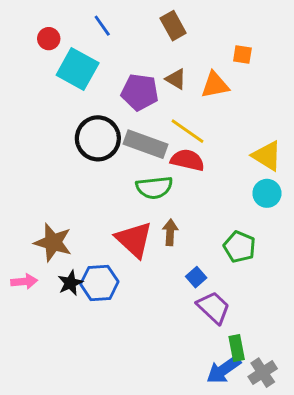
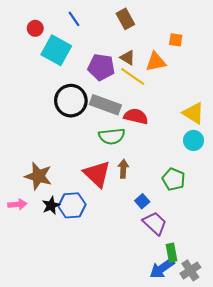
yellow line: (187, 131) -> (133, 77), moved

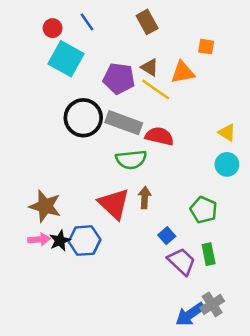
red circle: (35, 28) -> (53, 28), moved
yellow triangle: (194, 113) -> (227, 133), size x0.7
pink arrow: (17, 204) -> (39, 239), moved
green rectangle: (171, 253) -> (209, 254), moved
gray cross: (190, 270) -> (212, 304), moved

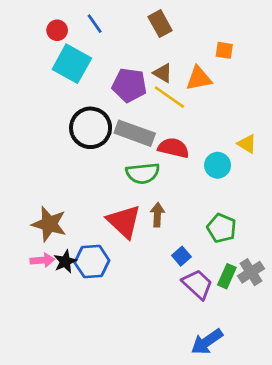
cyan circle: (227, 164) -> (218, 165), moved
green rectangle: (209, 254) -> (227, 276), turned 35
gray cross: (212, 304) -> (251, 272), moved

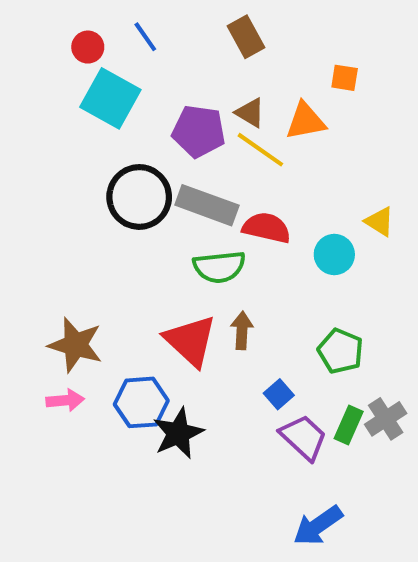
black star: (65, 262) -> (178, 433), moved, size x1.4

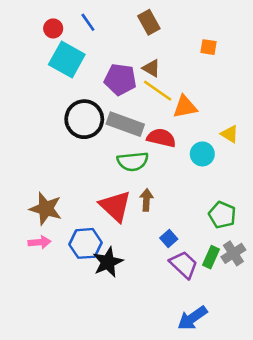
orange triangle: (306, 121) -> (185, 107), moved
green pentagon: (340, 351) -> (222, 215), moved

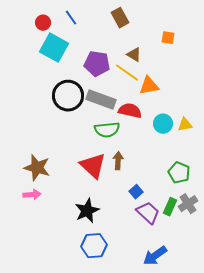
brown triangle: (151, 68) -> (134, 55), moved
yellow triangle: (230, 134) -> (185, 125), moved, turned -42
blue hexagon: (85, 243) -> (94, 246), moved

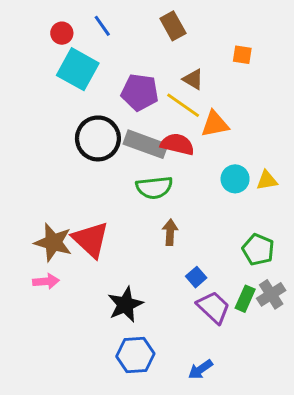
red semicircle: (130, 111) -> (177, 144), moved
red triangle: (93, 166) -> (91, 240), moved
blue arrow: (155, 256) -> (200, 369), moved, size x0.7

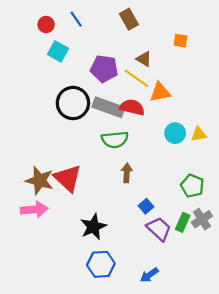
cyan square: (78, 69) -> (58, 51), size x0.7
pink arrow: (46, 281) -> (34, 209), size x1.4

